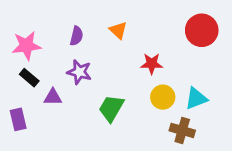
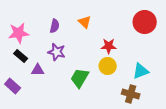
yellow circle: (163, 97) -> (108, 66), moved
purple rectangle: (18, 119) -> (13, 86), turned -35

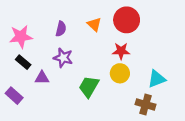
red circle: (145, 22) -> (127, 20), moved

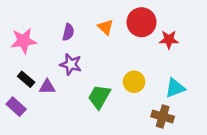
red star: (121, 51) -> (169, 40), moved
black rectangle: (23, 62) -> (26, 79), moved

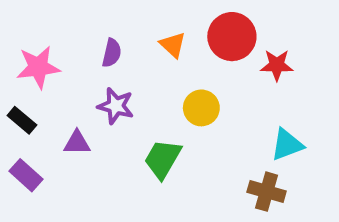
black rectangle: (26, 79) -> (22, 120), moved
yellow circle: (134, 82) -> (201, 108), moved

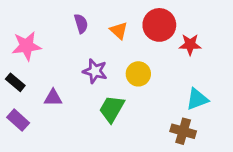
purple semicircle: (112, 53) -> (81, 24), moved, turned -30
purple star: (116, 106) -> (95, 71), moved

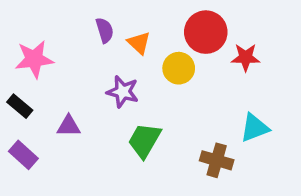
orange triangle: (119, 31) -> (139, 43), moved
yellow circle: (138, 74) -> (179, 68), moved
brown cross: (183, 131) -> (217, 160), moved

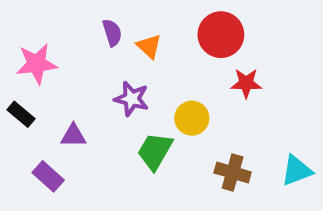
red star: (246, 57) -> (246, 83), moved
yellow circle: (179, 68) -> (192, 118), moved
cyan triangle: (255, 128) -> (297, 171), moved
purple rectangle: (23, 155) -> (48, 176), moved

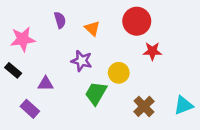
purple semicircle: (112, 33) -> (60, 20), moved
brown cross: (233, 172) -> (144, 106), turned 30

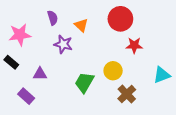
purple star: (82, 61) -> (63, 44), moved
yellow circle: (119, 73) -> (113, 71), moved
cyan triangle: (184, 105) -> (162, 75), moved

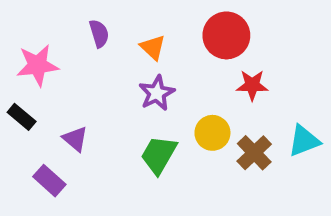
purple star: (63, 44) -> (157, 93), moved, turned 30
purple triangle: (40, 74) -> (75, 139), turned 40
brown cross: (127, 94) -> (254, 153), moved

